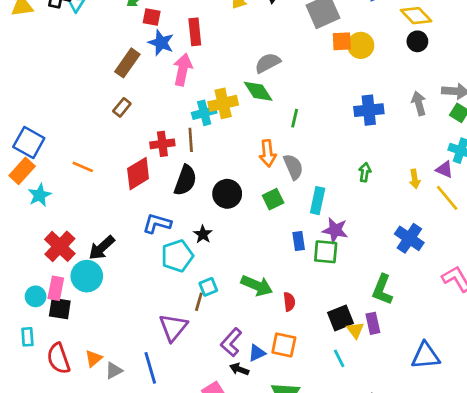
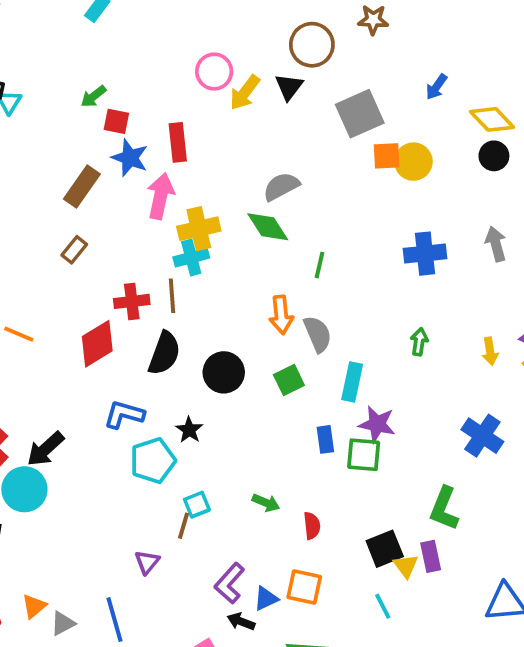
yellow cross: (223, 103) -> (199, 229), moved
green arrow: (257, 286) -> (266, 503), size x0.6
purple triangle: (173, 327) -> (147, 562), size x0.6

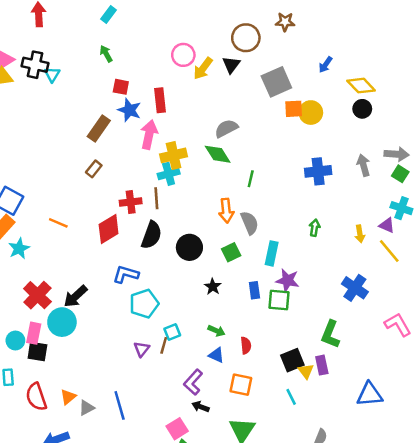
green arrow: (93, 96) -> (106, 54), moved, turned 98
black star: (189, 430) -> (213, 287), moved
purple triangle: (147, 562) -> (142, 349), moved
blue triangle: (266, 599) -> (216, 355), moved, turned 49

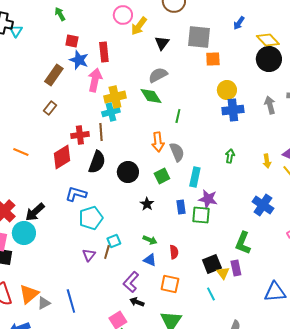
black triangle: (231, 65) -> (162, 43), moved
gray square: (276, 82) -> (199, 37), turned 30
black circle: (362, 109) -> (269, 59), size x1.6
yellow circle: (311, 113) -> (227, 90), moved
orange triangle: (68, 397) -> (29, 294), size x1.5

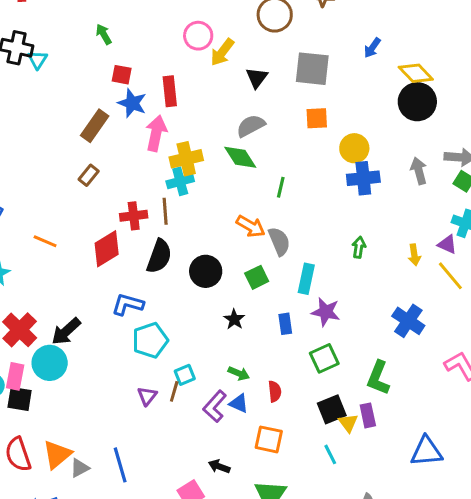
orange square: (213, 59) -> (317, 118), moved
orange arrow: (158, 142) -> (251, 226), turned -54
green square: (201, 215) -> (324, 358), moved, turned -30
purple L-shape: (131, 282) -> (215, 406), moved

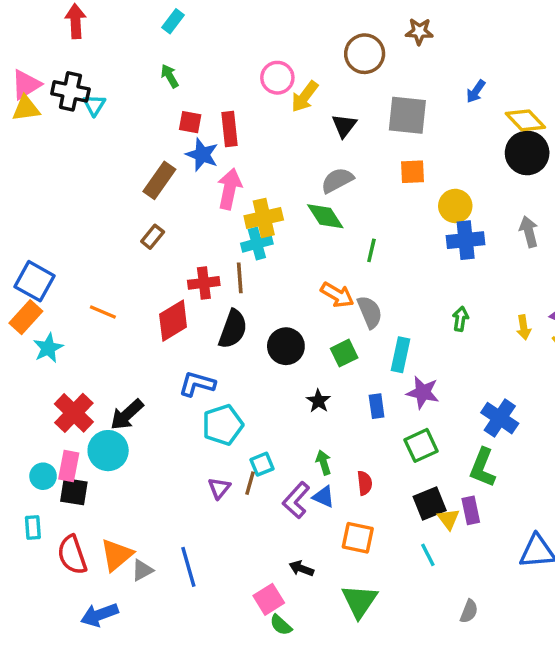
red rectangle: (170, 91) -> (229, 129), moved
blue cross: (408, 321) -> (500, 418), moved
green arrow: (239, 373) -> (324, 463), turned -130

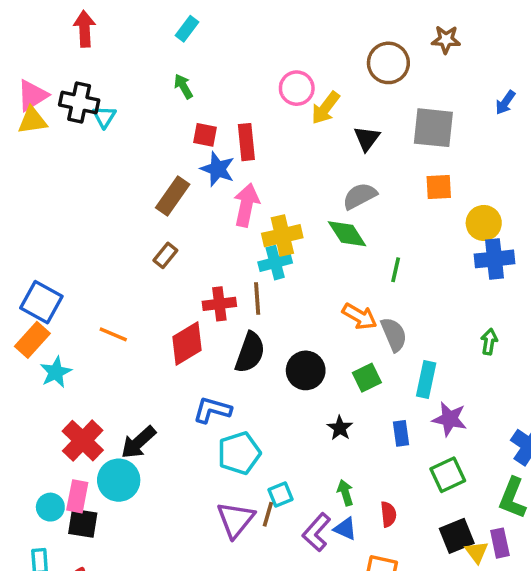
purple triangle: (219, 488) -> (236, 520), size x1.6

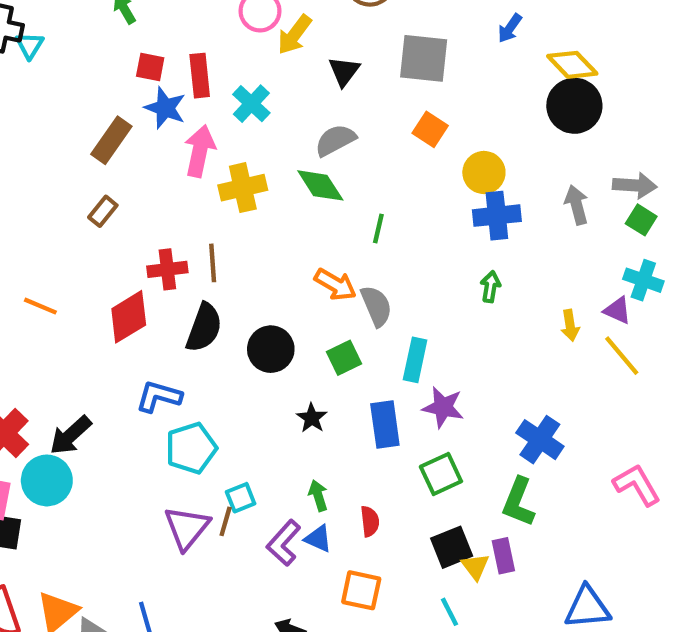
orange square: (439, 187) -> (430, 129), turned 36
cyan cross: (275, 263) -> (251, 104), moved, turned -32
green arrow: (489, 342) -> (490, 287), moved
blue rectangle: (401, 433) -> (385, 424), size x1.5

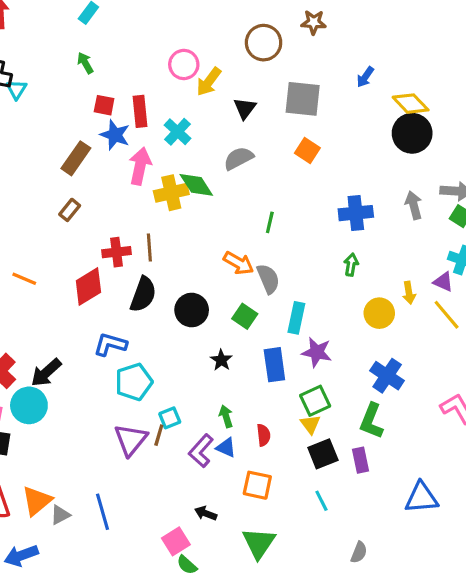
yellow circle: (484, 173) -> (379, 313), moved
green diamond: (320, 185) -> (196, 185), moved
green square: (344, 358) -> (245, 316), turned -30
yellow triangle: (475, 567) -> (310, 424), moved

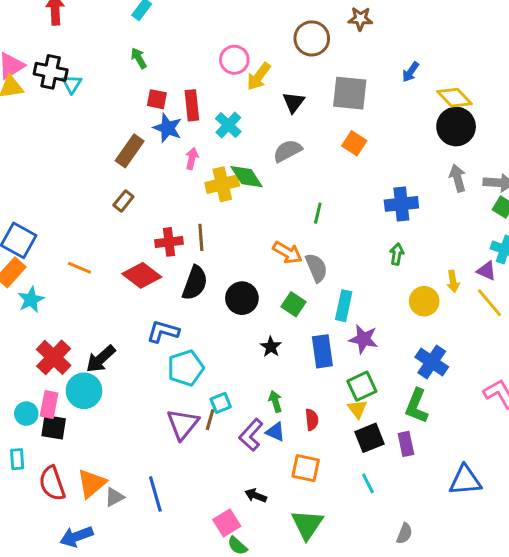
pink arrow: (140, 166) -> (192, 158), size x0.6
gray arrow: (414, 205) -> (458, 178), moved
red diamond: (88, 287) -> (142, 275), turned 69

